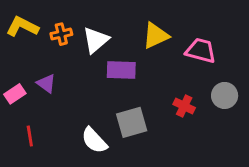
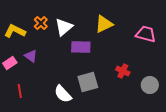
yellow L-shape: (22, 27) -> (15, 31), moved
orange cross: (61, 34) -> (41, 23), turned -32
pink trapezoid: (201, 51) -> (146, 34), moved
gray circle: (225, 95) -> (150, 85), moved

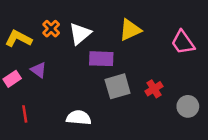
pink trapezoid: (146, 34) -> (183, 42), turned -140
red cross: (123, 71) -> (154, 89), turned 32
gray square: (88, 82) -> (118, 86), moved
white semicircle: (63, 94) -> (79, 118), turned 138

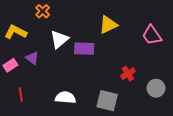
orange cross: (51, 29) -> (43, 11), moved
white triangle: (80, 34) -> (59, 39), moved
gray square: (118, 86) -> (107, 101), moved, turned 30

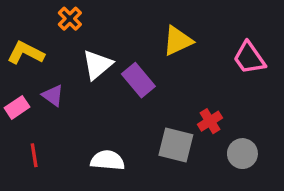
purple rectangle: (84, 49) -> (138, 80), turned 48
gray circle: (156, 88) -> (242, 154), moved
gray square: (107, 101) -> (176, 145), moved

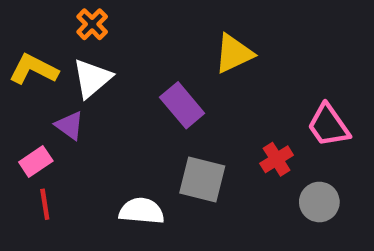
pink trapezoid: (249, 58) -> (328, 126), moved
white triangle: (97, 65) -> (92, 78), moved
pink rectangle: (17, 107) -> (36, 162), moved
gray square: (176, 145) -> (202, 180), moved

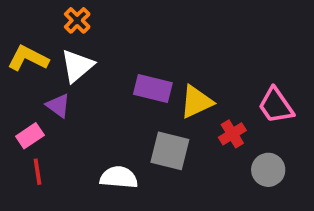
yellow triangle: (234, 53) -> (196, 102), moved
purple rectangle: (182, 105) -> (153, 88), turned -36

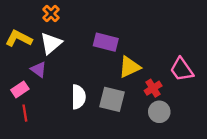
purple rectangle: (153, 88) -> (106, 42), moved
gray circle: (268, 170) -> (159, 112), moved
white semicircle: (119, 177) -> (78, 97), moved, turned 85

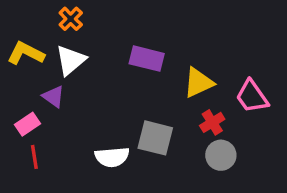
yellow triangle: (129, 67) -> (198, 83), moved
white semicircle: (78, 97) -> (112, 157), moved, turned 85

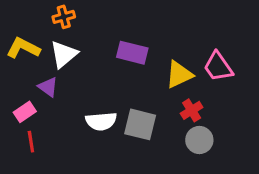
orange cross: (71, 19) -> (64, 17), turned 30
pink trapezoid: (252, 96) -> (218, 67), moved
white semicircle: (112, 157) -> (101, 121), moved

